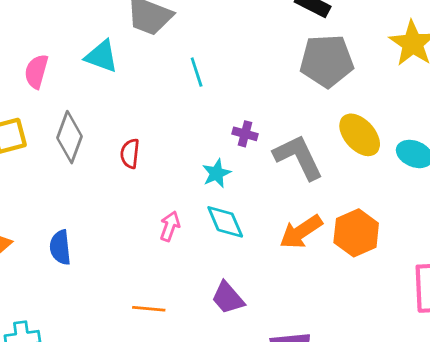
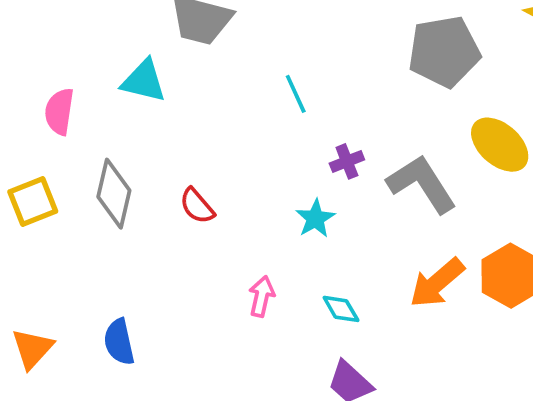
cyan line: (197, 72) -> (296, 94), moved
purple cross: (245, 134) -> (347, 161), turned -30
red semicircle: (130, 154) -> (197, 206), turned -40
cyan diamond: (225, 222) -> (341, 309), moved, size x0.7

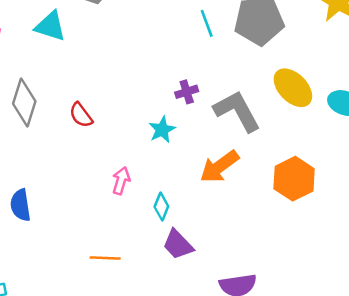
cyan line: (296, 94) -> (207, 23), moved
orange arrow: (437, 283) -> (219, 167), moved
cyan diamond: (341, 309) -> (161, 207), moved, turned 48

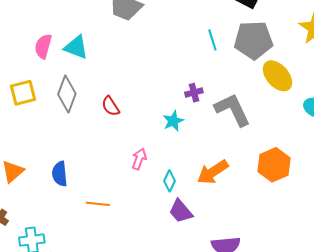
cyan triangle: (50, 26) -> (76, 47), moved
yellow ellipse: (293, 88) -> (277, 76), moved
orange arrow: (219, 167) -> (213, 172), moved
orange line: (105, 258) -> (98, 204), moved

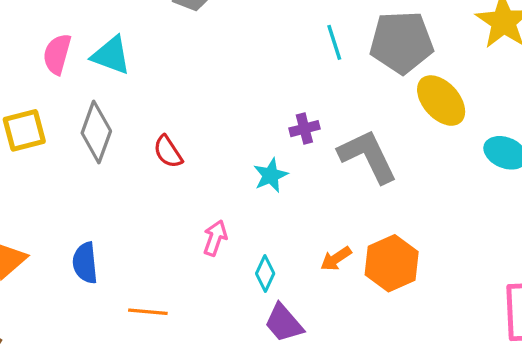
orange hexagon: (274, 165) -> (392, 263), moved
orange arrow: (213, 172) -> (336, 259), size x0.6

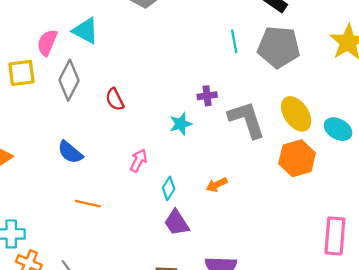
pink semicircle: (57, 54) -> (47, 43), moved
yellow ellipse: (441, 101) -> (296, 114), moved
blue semicircle: (85, 263) -> (70, 152), moved, turned -52
orange hexagon: (392, 263) -> (297, 158), moved

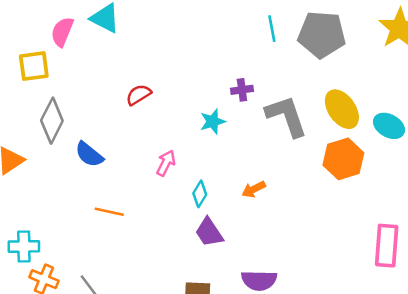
gray diamond: (69, 80) -> (52, 121), moved
red semicircle: (115, 99) -> (139, 95), turned 85

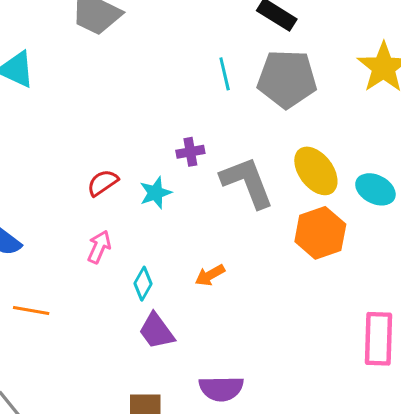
red semicircle: (139, 95) -> (103, 183), moved

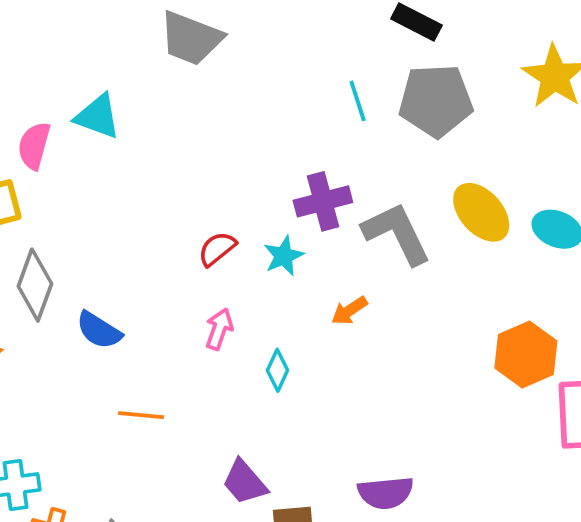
purple cross: (190, 152) -> (323, 201), size x1.6
orange hexagon: (320, 233) -> (526, 354), moved
orange arrow: (210, 275) -> (349, 311), moved
purple trapezoid: (157, 331) -> (245, 482), moved

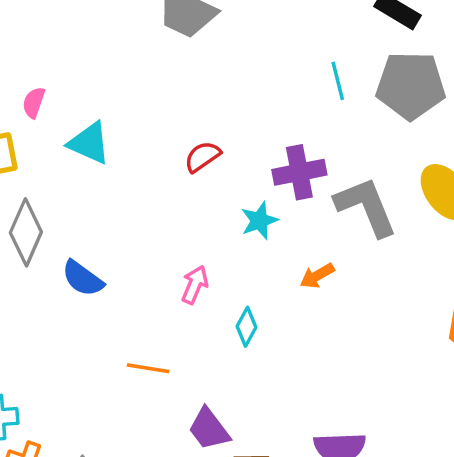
cyan triangle: (98, 116) -> (89, 143), moved
pink semicircle: (34, 146) -> (34, 103), size x0.7
red semicircle: (217, 249) -> (202, 157), moved
orange line: (141, 415) -> (148, 368), moved

